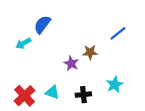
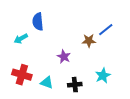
blue semicircle: (42, 24) -> (38, 22), turned -42
brown star: (90, 52) -> (89, 41), moved
red cross: (24, 96) -> (22, 75), moved, turned -30

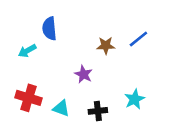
brown star: (89, 41) -> (106, 46), moved

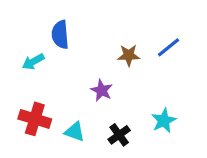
black cross: (98, 111) -> (119, 135), turned -30

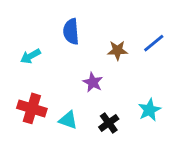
blue semicircle: (60, 35) -> (71, 32), moved

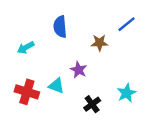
blue line: (154, 43) -> (127, 24), moved
cyan triangle: (68, 120) -> (56, 86), moved

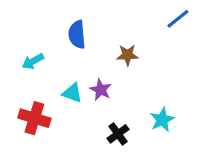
blue line: (127, 24) -> (178, 19), moved
cyan triangle: (56, 86) -> (72, 93), moved

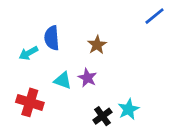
blue semicircle: (77, 35) -> (52, 38), moved
brown star: (127, 55) -> (97, 45), moved, turned -30
cyan star: (162, 120) -> (129, 109), moved

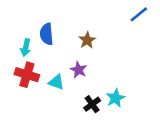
cyan arrow: (28, 53) -> (26, 48), turned -49
cyan triangle: (63, 80) -> (56, 82), moved
red cross: (30, 102) -> (27, 75), moved

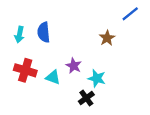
brown star: (87, 40) -> (107, 38), moved
cyan arrow: (26, 48) -> (19, 35), moved
cyan star: (115, 98) -> (97, 78), moved, turned -30

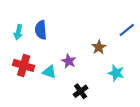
blue line: (130, 14) -> (127, 30), moved
brown star: (107, 38) -> (99, 47), moved
cyan star: (97, 78) -> (116, 73), moved

